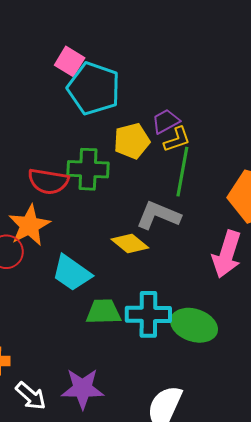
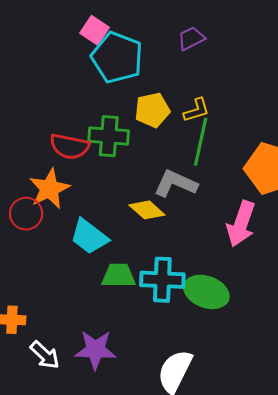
purple trapezoid: (166, 121) -> (191, 38), moved

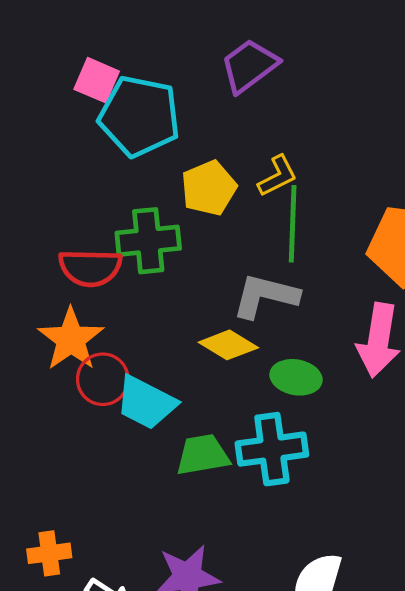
purple trapezoid: (191, 38) -> (249, 66), size x1.4
red circle: (26, 214) -> (103, 379), moved
green ellipse: (206, 292) -> (296, 377), moved, size x0.7

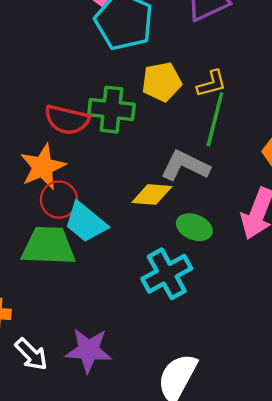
yellow diamond: (228, 345) -> (152, 194), turned -39
cyan cross: (272, 449) -> (167, 274), turned -33
green trapezoid: (203, 455) -> (48, 246), moved, size x1.4

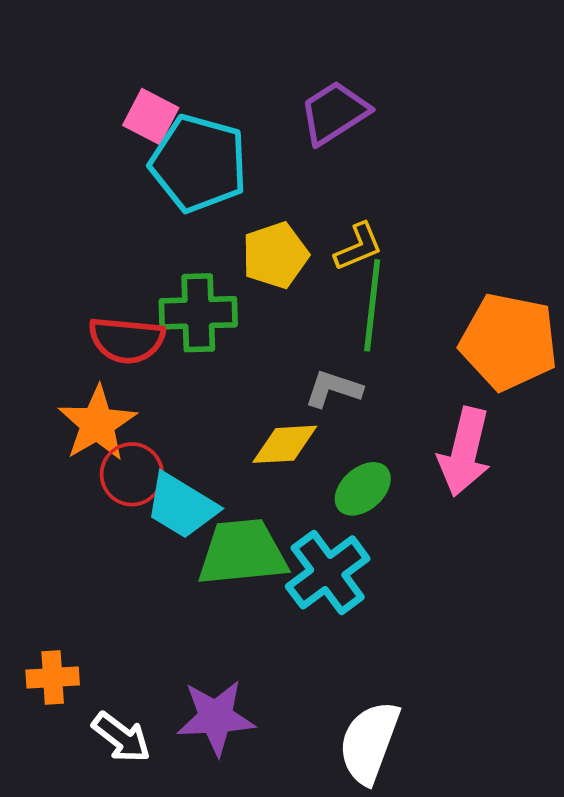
gray L-shape: (185, 166) -> (333, 389), size x0.7
green ellipse: (194, 227) -> (363, 489), turned -56
green trapezoid: (48, 246) -> (242, 553), moved

